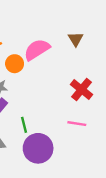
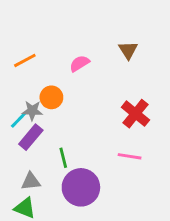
pink semicircle: (37, 50) -> (79, 63), size x0.6
orange circle: (15, 64) -> (51, 97), moved

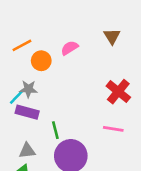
orange circle: (51, 97) -> (41, 61), moved
purple rectangle: (31, 137) -> (27, 112), turned 65

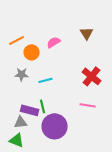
cyan line: (17, 97) -> (46, 80), moved, turned 32
purple rectangle: (27, 112) -> (30, 110), moved

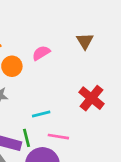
cyan line: (46, 80) -> (41, 114), moved
pink line: (88, 105) -> (58, 137), moved

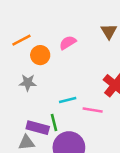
pink line: (58, 137) -> (93, 110), moved

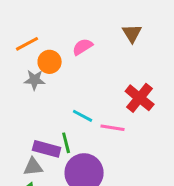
gray star: (28, 83) -> (35, 80), moved
cyan line: (68, 100) -> (83, 116), turned 42

